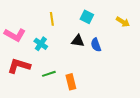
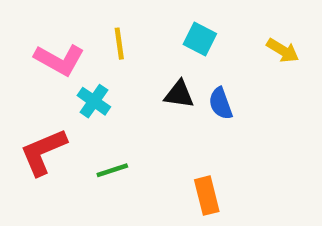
pink L-shape: (15, 35) -> (59, 60), moved
red L-shape: (19, 66) -> (43, 152), turned -40
orange rectangle: (71, 82) -> (207, 196), moved

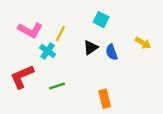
yellow line: (119, 44) -> (60, 34), moved, turned 35
yellow arrow: (283, 51) -> (143, 43), moved
black triangle: (179, 94) -> (91, 48), turned -42

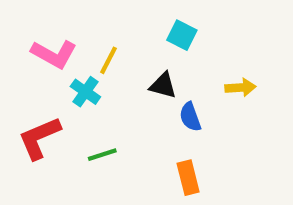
yellow arrow: (143, 43) -> (241, 88), moved, turned -35
black triangle: (91, 48) -> (163, 85), turned 49
blue semicircle: (112, 52) -> (190, 117), moved

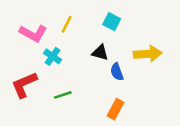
yellow line: (108, 60) -> (67, 24), moved
yellow arrow: (241, 88) -> (148, 54), size x1.5
orange rectangle: (188, 178) -> (116, 109), turned 42

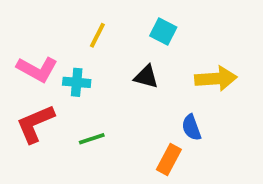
pink L-shape: (33, 33) -> (37, 69), moved
cyan cross: (53, 56) -> (77, 82), turned -30
blue semicircle: (117, 72) -> (191, 127), moved

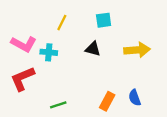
cyan square: (163, 32) -> (104, 20), turned -35
blue semicircle: (191, 127) -> (135, 98), moved
green line: (92, 139) -> (58, 105), moved

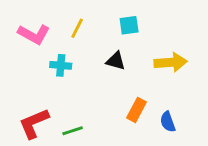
pink L-shape: (24, 44) -> (34, 34), moved
red L-shape: (23, 79) -> (34, 123), moved
orange rectangle: (107, 101) -> (136, 110), moved

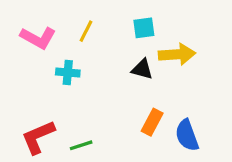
black triangle: (116, 61) -> (142, 69), moved
yellow arrow: (171, 62) -> (177, 54), moved
blue semicircle: (168, 122) -> (187, 135), size x1.4

